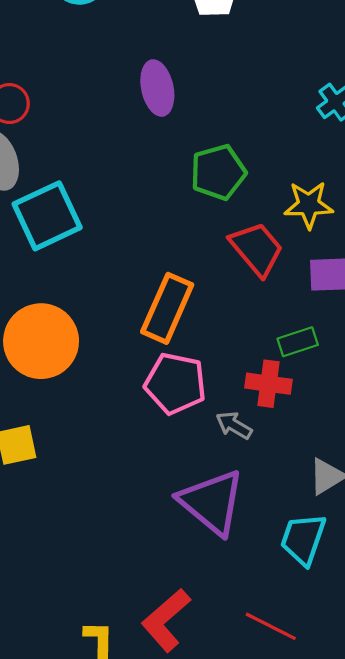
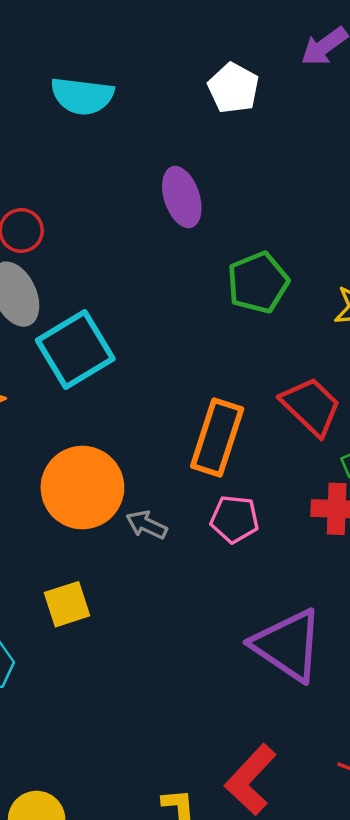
red trapezoid: (257, 249) -> (311, 406), moved
pink pentagon: (175, 383) -> (235, 519), size x0.7
gray arrow: (234, 425) -> (146, 525), moved

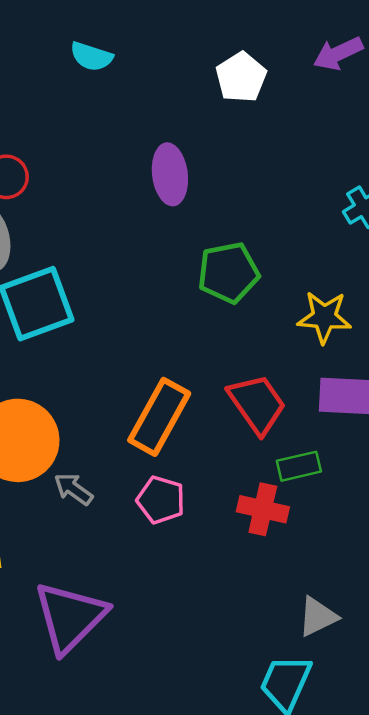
cyan semicircle: (82, 96) -> (91, 57), size x0.7
purple triangle: (288, 645) -> (70, 617), moved, turned 30

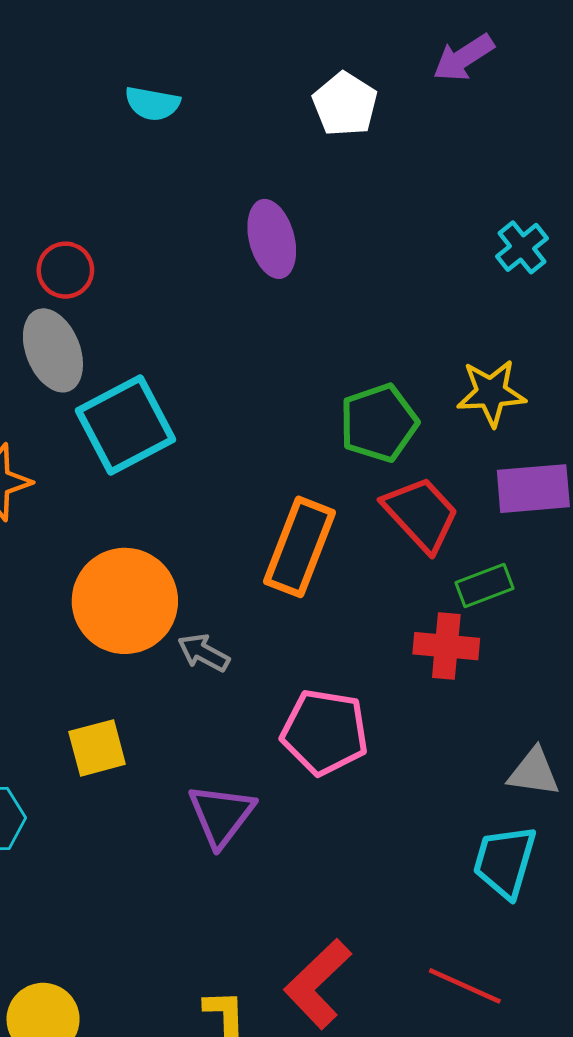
green pentagon: (228, 273) -> (379, 423), moved
pink pentagon: (161, 500) -> (325, 732), moved, size x1.4
purple triangle: (70, 617) -> (221, 815), size x0.7
gray triangle: (318, 617) -> (534, 772), turned 42

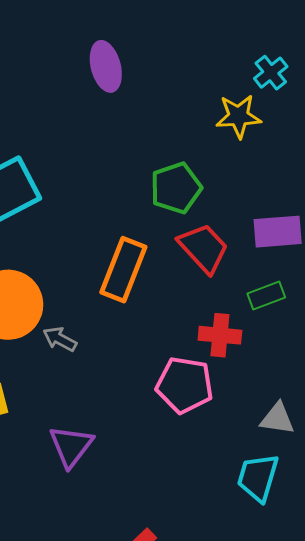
yellow star: (491, 393) -> (238, 116), moved
green rectangle: (484, 586) -> (266, 296), moved
pink pentagon: (325, 732) -> (185, 385), moved

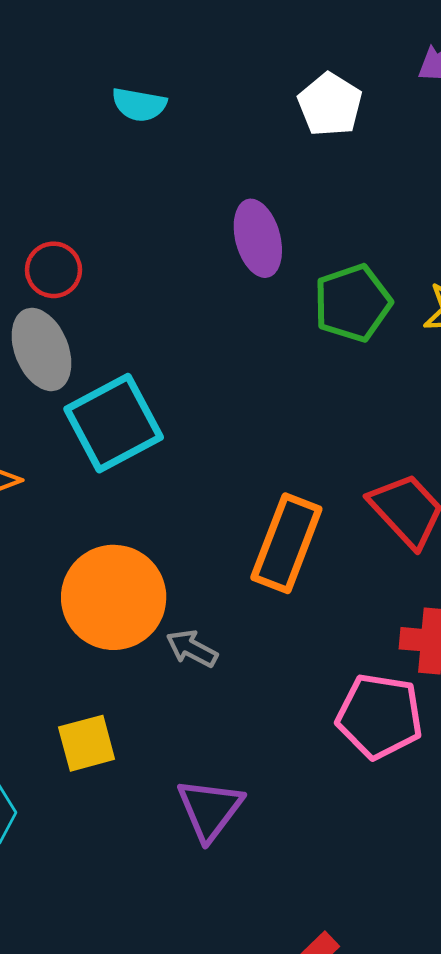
green pentagon: (176, 188) -> (353, 303), moved

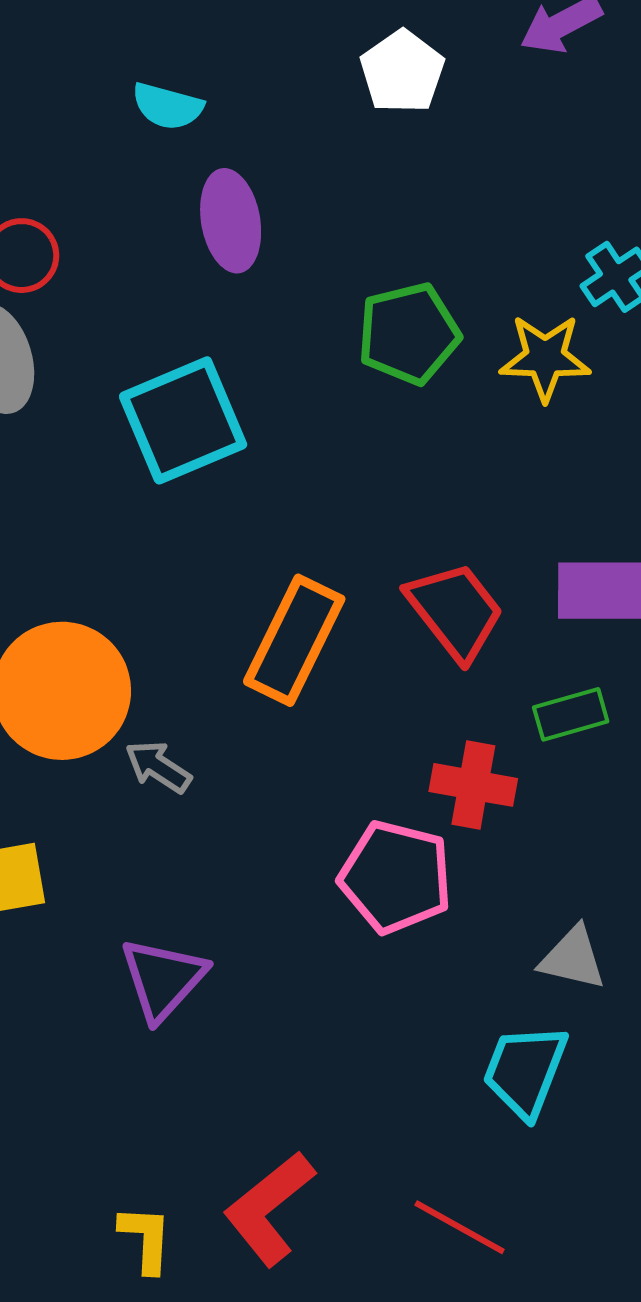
cyan semicircle: (139, 105) -> (168, 106), moved
purple ellipse: (258, 238) -> (231, 221), moved
cyan square: (114, 423) -> (183, 420), moved

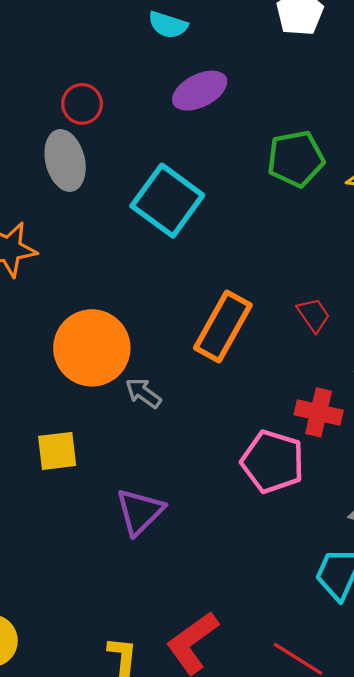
purple ellipse: (231, 221) -> (200, 91), turned 70
cyan square: (183, 420) -> (167, 201), turned -34
red trapezoid: (455, 611) -> (314, 315), size x0.6

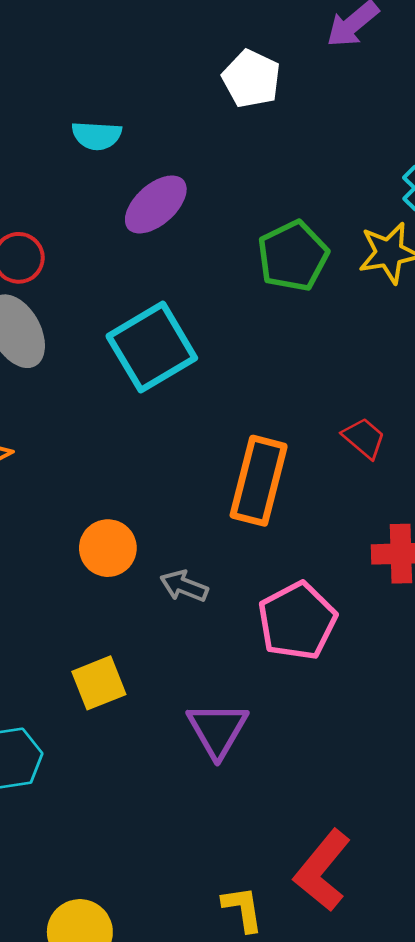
cyan square: (167, 201) -> (152, 347), turned 38
orange circle: (92, 348) -> (108, 548), size x0.6
pink pentagon: (273, 462) -> (297, 621), moved, turned -30

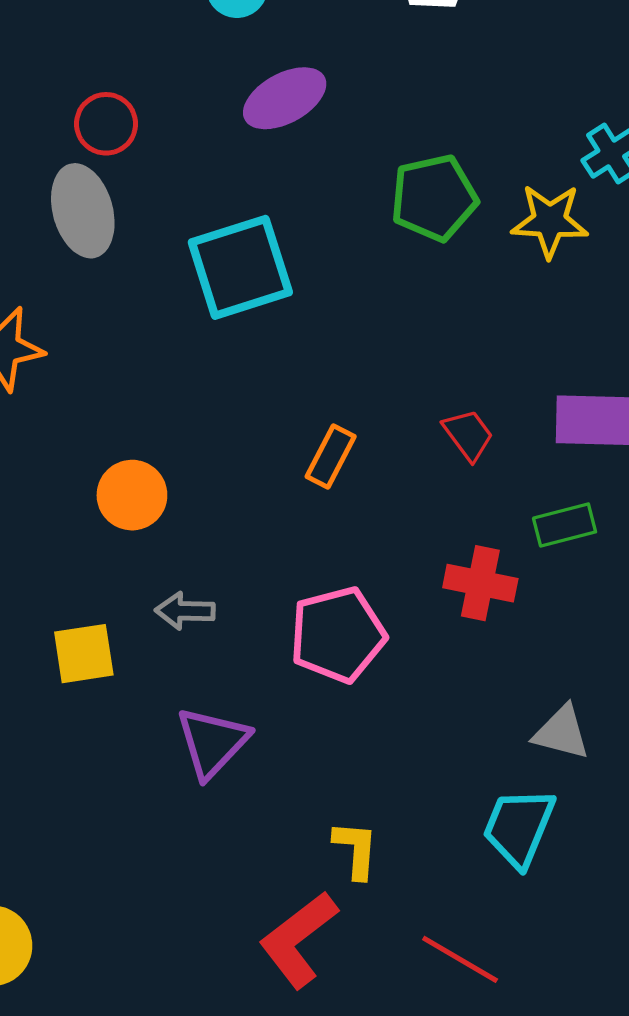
orange rectangle: (259, 481) -> (331, 457), size x0.6
gray arrow: (184, 586) -> (185, 611), moved, turned -33
yellow L-shape: (243, 909) -> (356, 850), moved

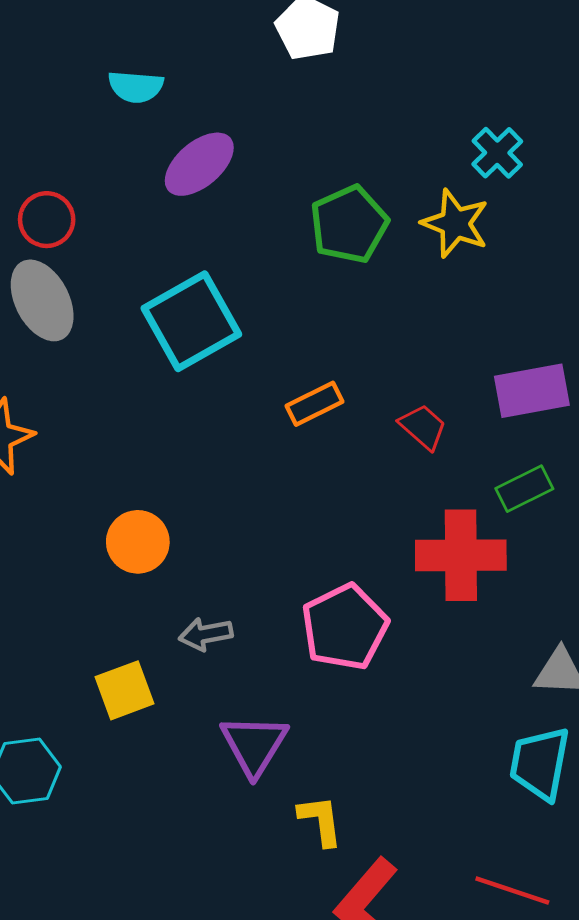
yellow star: (550, 221) -> (455, 223), turned 30
orange rectangle: (331, 457) -> (314, 404), moved, turned 48
red cross: (480, 583) -> (461, 555), size x1.4
yellow L-shape: (356, 850) -> (320, 821), moved

